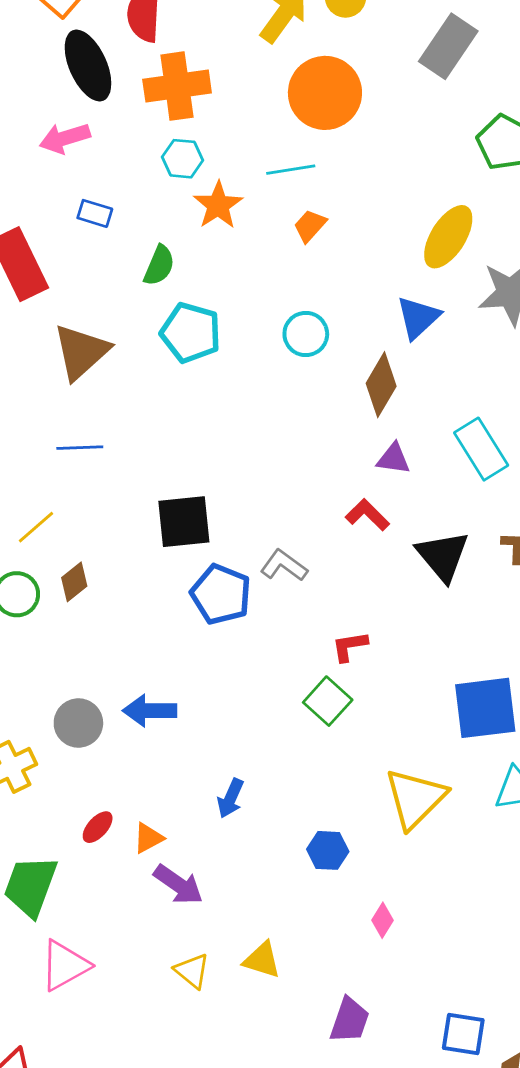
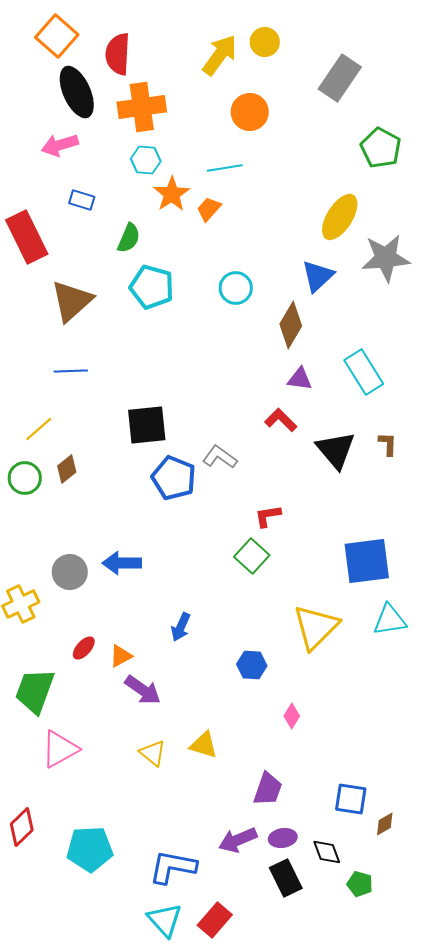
orange circle: (325, 93) -> (250, 112), size x0.7
orange trapezoid: (310, 226) -> (209, 209), moved

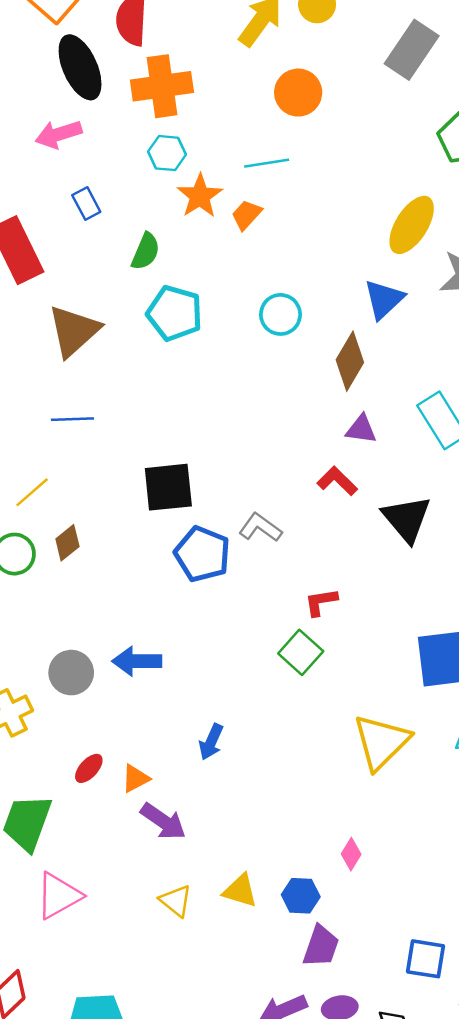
blue rectangle: (82, 200) -> (86, 204), turned 45
blue hexagon: (252, 665) -> (301, 896), moved

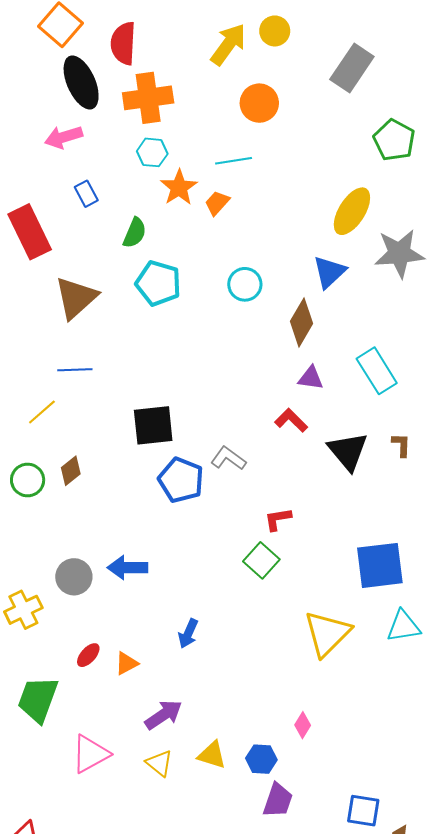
yellow line: (32, 492) -> (42, 412), moved
purple arrow: (163, 821) -> (163, 715), moved, turned -69
pink triangle: (59, 896) -> (90, 754), moved

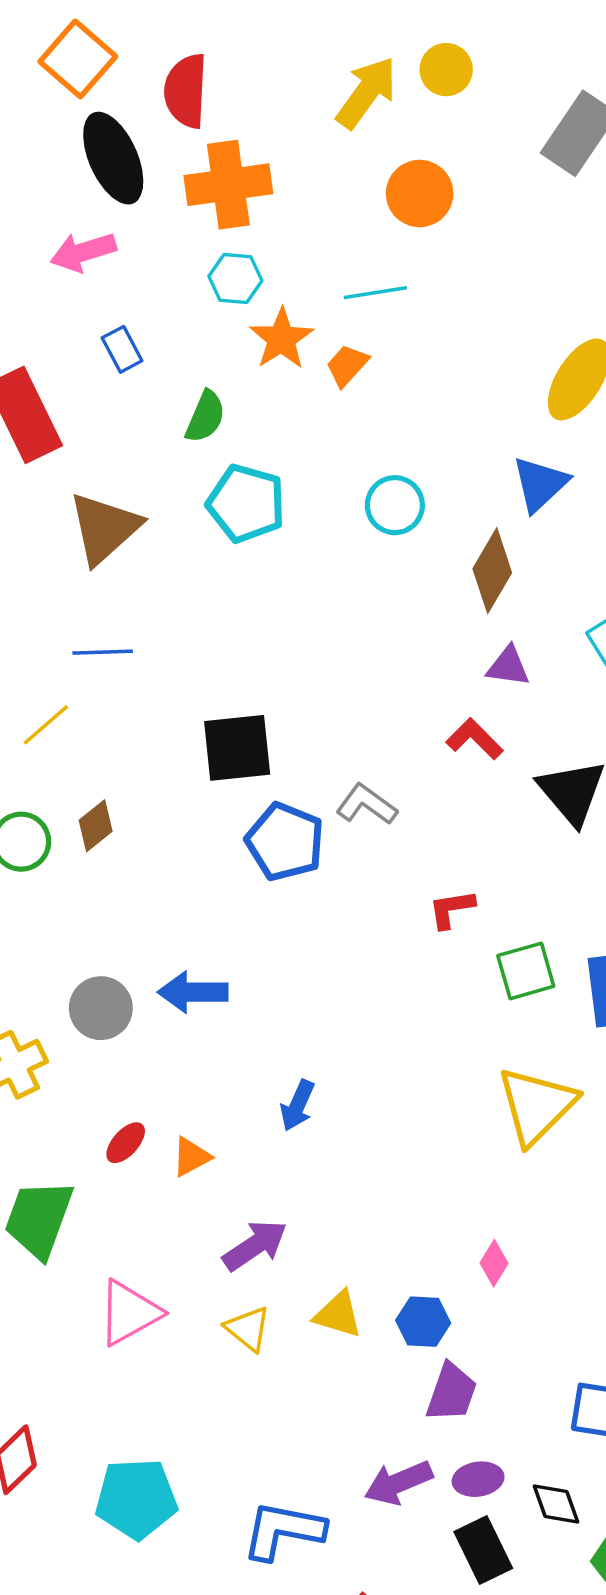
green square: (261, 560) -> (526, 971), moved, turned 32

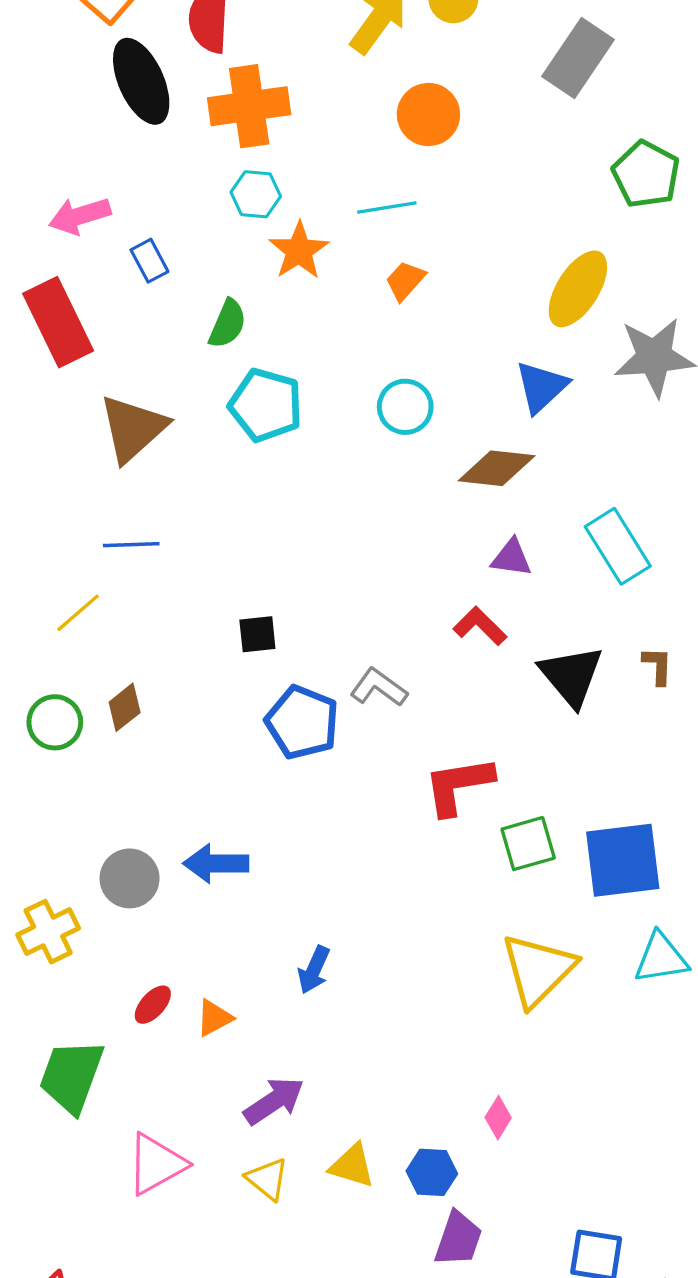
pink arrow: (83, 252) -> (80, 216), moved
orange trapezoid: (347, 365) -> (405, 281), moved
brown diamond: (492, 571) -> (497, 468), turned 66
black square: (237, 748) -> (257, 634), size x0.6
red L-shape: (451, 909) -> (458, 785), size x1.6

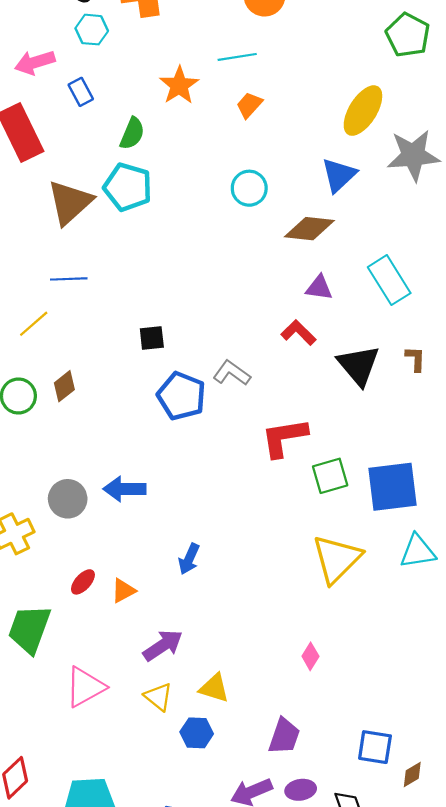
cyan hexagon: (256, 194) -> (92, 30), moved
cyan pentagon: (266, 405) -> (128, 187), moved
blue hexagon: (432, 1172) -> (197, 733), moved

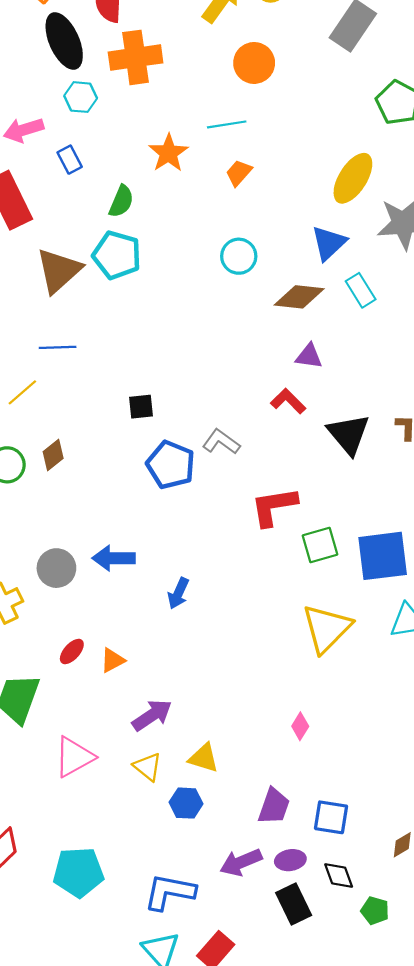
cyan rectangle: (389, 280) -> (361, 290), moved, size x0.7
blue arrow: (189, 559) -> (178, 593), moved
blue square: (375, 747) -> (331, 817), moved

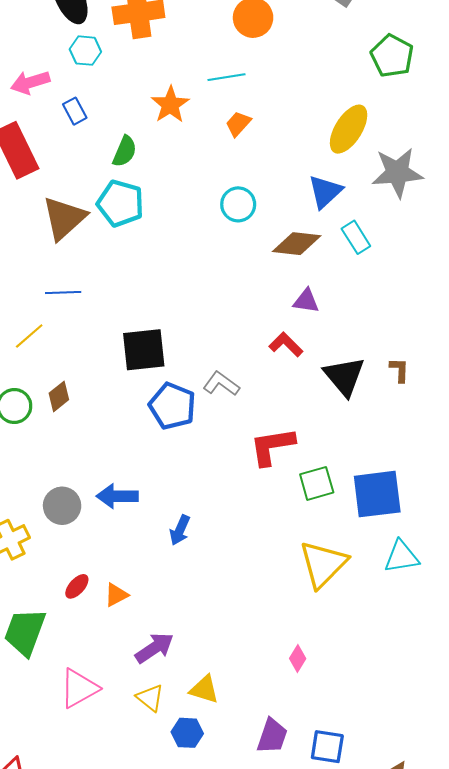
black square: (141, 407) -> (144, 350), size x1.8

